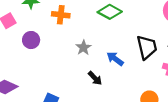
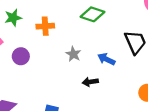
black arrow: (95, 78) -> (90, 82), turned 136

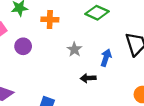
blue arrow: (106, 59) -> (106, 58), turned 77

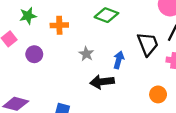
black arrow: (88, 78) -> (102, 82), size x1.5

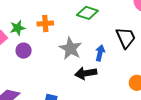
green star: (28, 16) -> (18, 28), moved
gray star: (86, 54) -> (71, 48), size x1.6

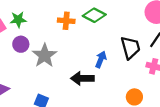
orange cross: (45, 24) -> (66, 21), moved
gray star: (71, 48) -> (45, 55), moved

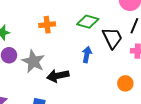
green diamond: (94, 15) -> (88, 22), moved
black arrow: (82, 78) -> (58, 76), moved

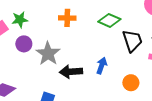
blue arrow: (87, 54) -> (102, 66), moved
orange circle: (125, 83) -> (131, 83), moved

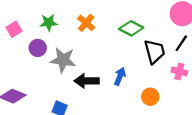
orange cross: (67, 18) -> (86, 23), turned 35
green star: (20, 20) -> (49, 23), moved
gray star: (48, 54) -> (63, 60), turned -30

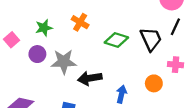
green diamond: (131, 28) -> (116, 40), moved
pink cross: (179, 71) -> (176, 65), moved
blue arrow: (120, 76) -> (121, 94), moved

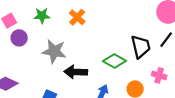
green diamond: (116, 40) -> (114, 61), moved
purple circle: (37, 54) -> (19, 38), moved

